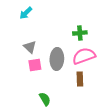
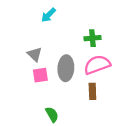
cyan arrow: (26, 13) -> (49, 15), moved

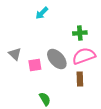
gray triangle: (35, 54) -> (15, 54), moved
gray ellipse: (66, 68) -> (57, 59), turned -45

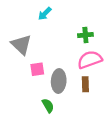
gray triangle: (15, 54) -> (21, 45), moved, size x1.5
gray ellipse: (57, 59) -> (59, 81), moved, turned 45

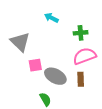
cyan arrow: (45, 14) -> (51, 18), moved, turned 72
gray ellipse: (59, 81) -> (55, 76), turned -65

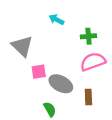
brown rectangle: (81, 79) -> (88, 97), moved

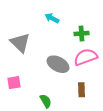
pink square: (39, 72) -> (14, 83), moved
gray ellipse: (61, 84) -> (58, 64), moved

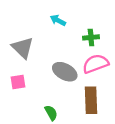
pink square: (14, 83) -> (18, 82), moved
brown rectangle: (82, 90) -> (91, 100), size x1.6

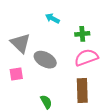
gray ellipse: (65, 72) -> (45, 60), moved

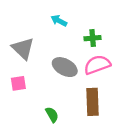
gray ellipse: (45, 60) -> (65, 67), moved

